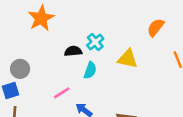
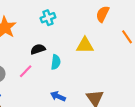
cyan cross: (95, 42) -> (48, 18), moved, turned 32
pink line: (62, 93) -> (26, 71), moved

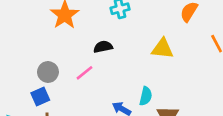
cyan semicircle: (56, 62) -> (146, 96), moved

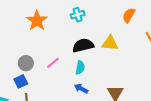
black semicircle: (103, 47) -> (83, 45), moved, size x1.5
cyan semicircle: (146, 96) -> (80, 68), moved

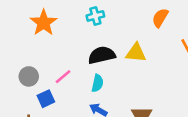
blue square: (21, 81) -> (46, 99), moved

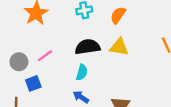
orange semicircle: (160, 18) -> (118, 15), moved
pink line: (63, 77) -> (45, 56), moved

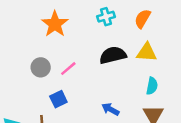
gray circle: (19, 62) -> (41, 67), moved
cyan semicircle: (82, 72) -> (152, 86), moved

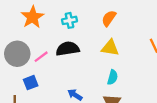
cyan cross: (106, 17) -> (69, 20), moved
black semicircle: (113, 55) -> (68, 49), moved
gray circle: (41, 67) -> (17, 54), size x1.5

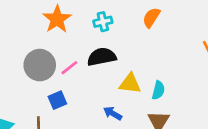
yellow triangle: (110, 48) -> (130, 84), moved

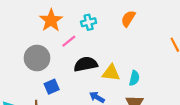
black semicircle: (102, 57) -> (86, 64), moved
pink line: (69, 68) -> (69, 41), moved

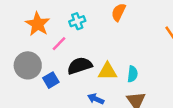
blue square: (52, 87) -> (51, 80), moved

